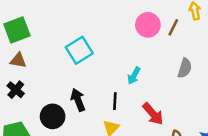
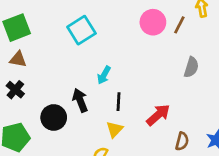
cyan square: (79, 50) -> (81, 30), moved
cyan arrow: (134, 76) -> (104, 75), moved
red arrow: (153, 114) -> (158, 115), turned -90

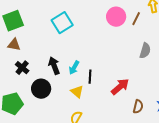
cyan arrow: (104, 75) -> (74, 68), moved
black cross: (15, 90) -> (22, 68), moved
black arrow: (80, 100) -> (54, 66), moved
yellow triangle: (115, 129) -> (77, 92), moved, turned -32

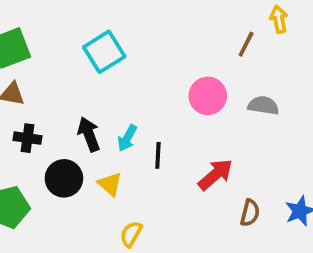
pink circle: (116, 17) -> (208, 96), moved
gray semicircle: (145, 51) -> (263, 105), turned -98
black cross: (22, 68) -> (27, 138), turned -32
yellow triangle: (77, 92) -> (110, 184), moved

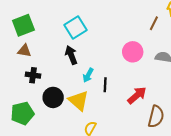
black arrow: (89, 134) -> (71, 55), moved
yellow triangle: (110, 184) -> (79, 101), size x1.5
brown semicircle: (250, 213) -> (156, 117), size x1.5

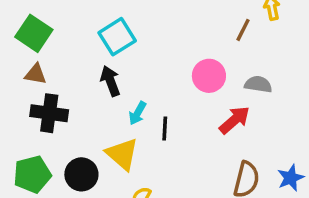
green square: (23, 25) -> (34, 33), turned -35
black cross: (33, 75) -> (49, 113), size x1.5
red arrow: (137, 95) -> (234, 120), moved
black circle: (53, 97) -> (81, 174), moved

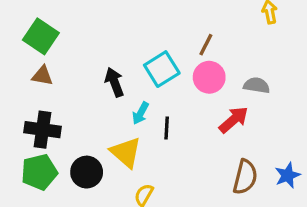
brown line: (243, 30) -> (206, 45), moved
cyan square: (117, 37) -> (162, 69), moved
black cross: (49, 113) -> (42, 130), moved

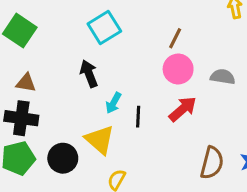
cyan square: (162, 69) -> (104, 27), moved
brown triangle: (42, 76) -> (26, 83), moved
red arrow: (234, 120) -> (183, 109), moved

